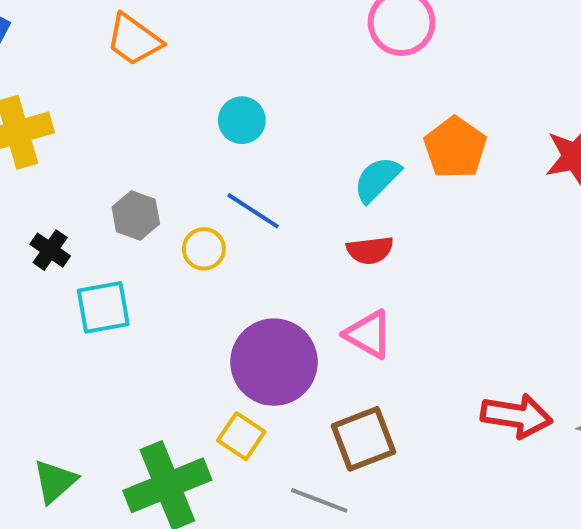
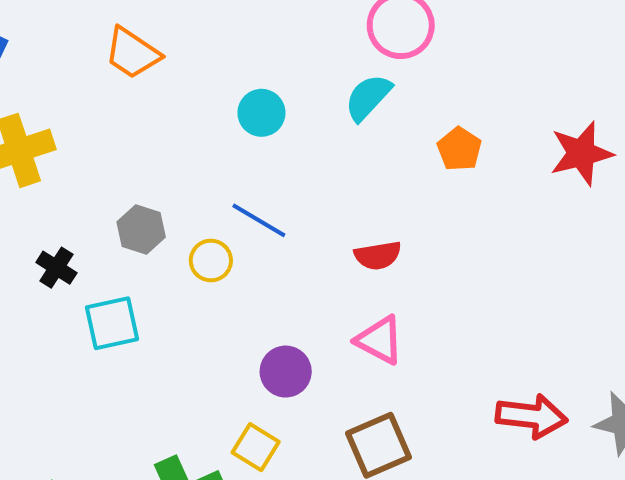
cyan circle: (242, 120) -> (261, 113), moved
orange pentagon: (455, 148) -> (459, 149), size x0.7
cyan semicircle: (377, 179) -> (368, 97), moved
purple circle: (274, 362) -> (286, 372), size x0.6

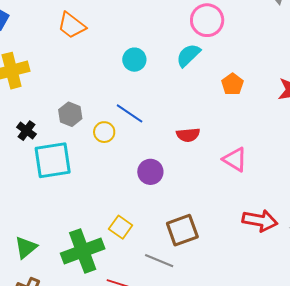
cyan square: (112, 323) -> (53, 160), size x1.4
pink triangle: (380, 340) -> (235, 160), moved
purple circle: (286, 372) -> (150, 172), moved

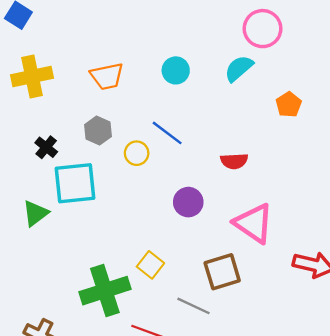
orange trapezoid: (72, 25) -> (107, 76), moved, turned -52
pink triangle: (235, 160) -> (254, 223), moved, size x1.4
green triangle: (26, 247) -> (35, 213), moved

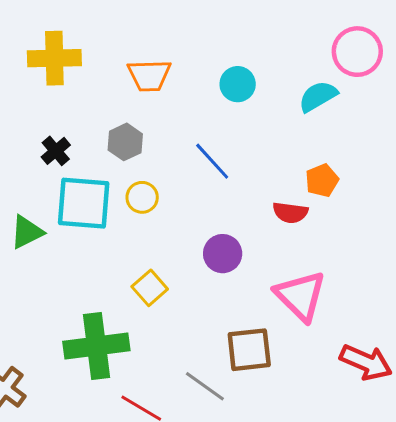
orange pentagon: (289, 105) -> (322, 180), moved
yellow circle: (137, 153) -> (142, 197), moved
yellow square: (150, 265) -> (150, 288), moved

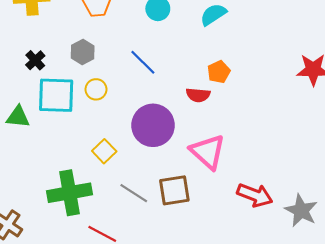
green triangle: (27, 232) -> (18, 117), turned 35
purple circle: (223, 254) -> (153, 125), size x1.6
gray line: (205, 386) -> (134, 193), moved

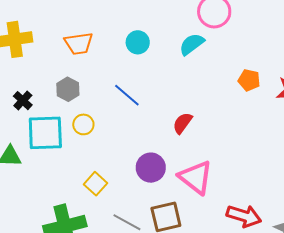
orange pentagon: (219, 72) -> (249, 80), moved, turned -30
red semicircle: (198, 95) -> (182, 123), turned 125
purple circle: (153, 125) -> (151, 168), moved, size x0.7

